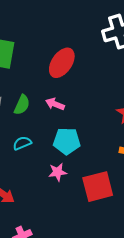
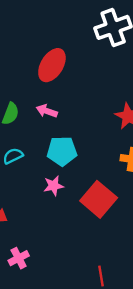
red square: (98, 187) -> (99, 199), turned -32

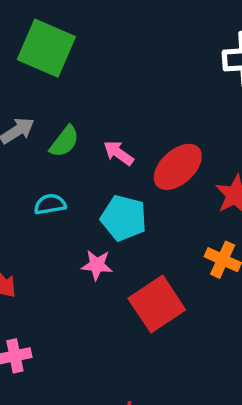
red ellipse: (52, 65) -> (178, 167), moved

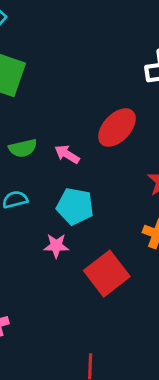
green semicircle: (64, 141) -> (23, 148), turned 44
red ellipse: (178, 167) -> (117, 128), moved

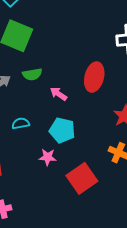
red ellipse: (117, 128) -> (94, 77), turned -32
green semicircle: (23, 148) -> (32, 74), moved

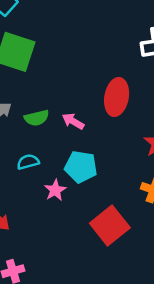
green semicircle: (32, 74) -> (37, 118), moved
pink star: (48, 157) -> (55, 190), moved, turned -30

